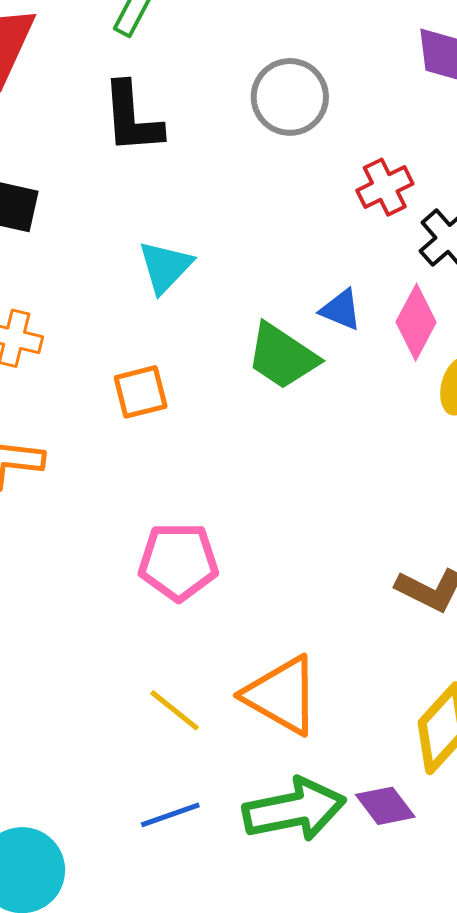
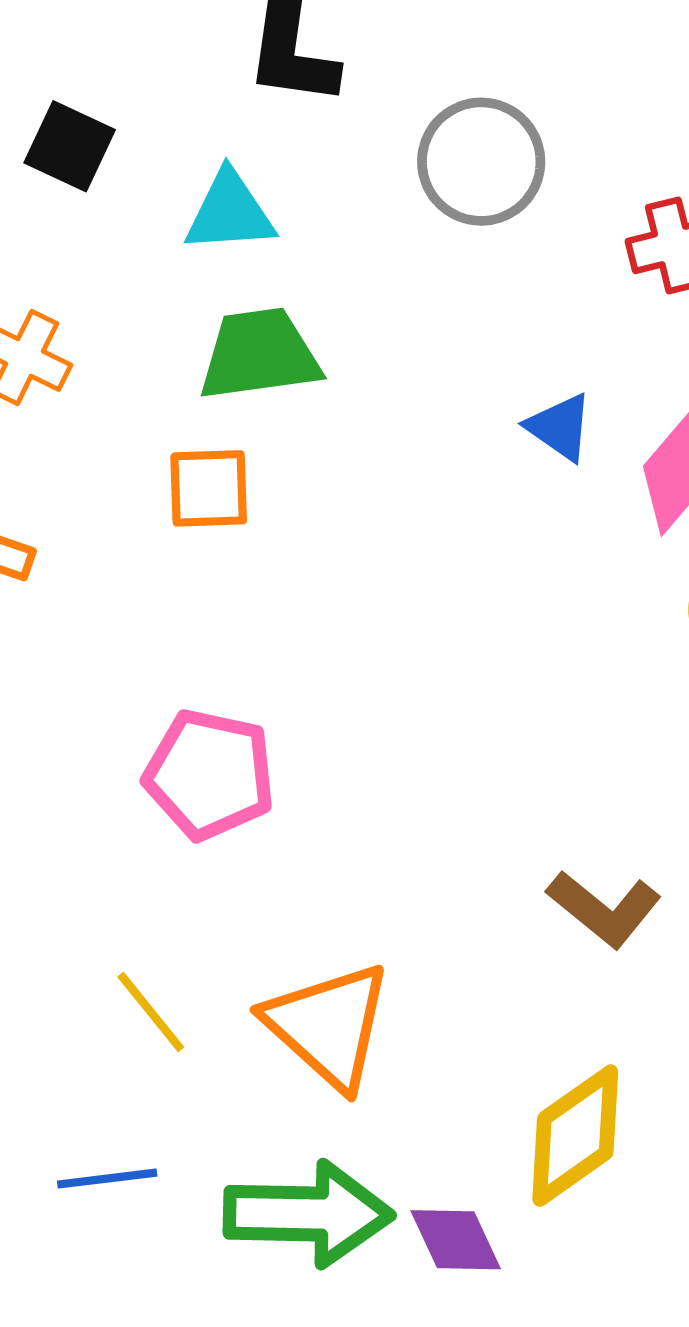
gray circle: (290, 97) -> (481, 162), moved
cyan triangle: (165, 267) -> (230, 212), moved, turned 30
green trapezoid: (282, 356) -> (259, 354), moved, turned 126

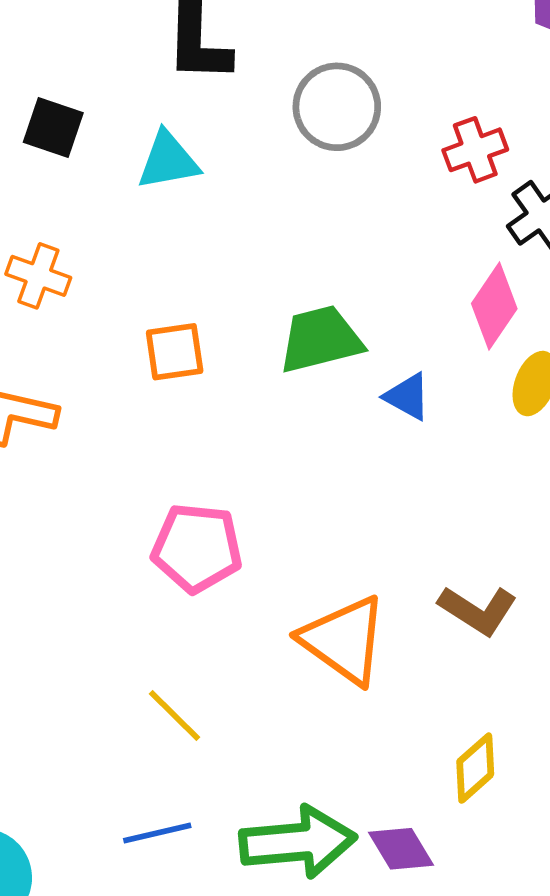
green trapezoid: (259, 354) -> (320, 339), moved
blue triangle: (560, 427) -> (407, 397), moved
orange triangle: (328, 1026) -> (344, 640), moved
yellow diamond: (575, 1136) -> (475, 768), size x0.7

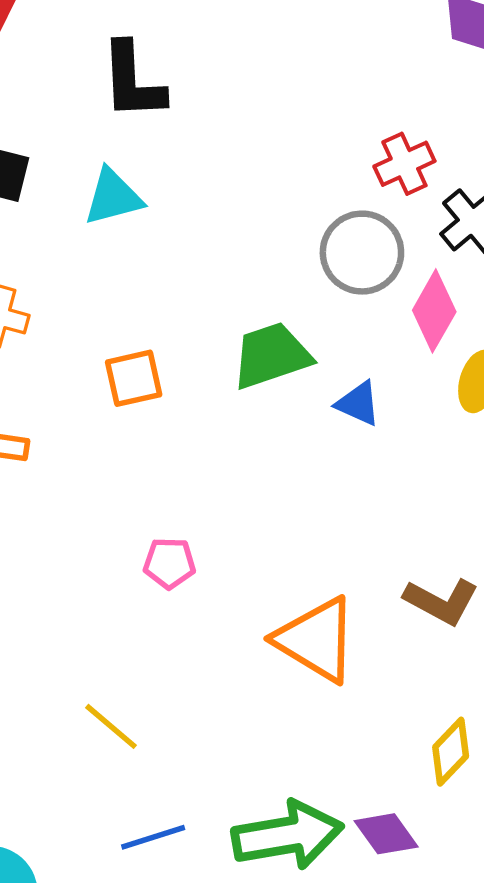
gray circle: (337, 107) -> (362, 253), moved
pink pentagon: (197, 548) -> (169, 563), size x0.6
yellow line: (175, 715) -> (111, 726), moved

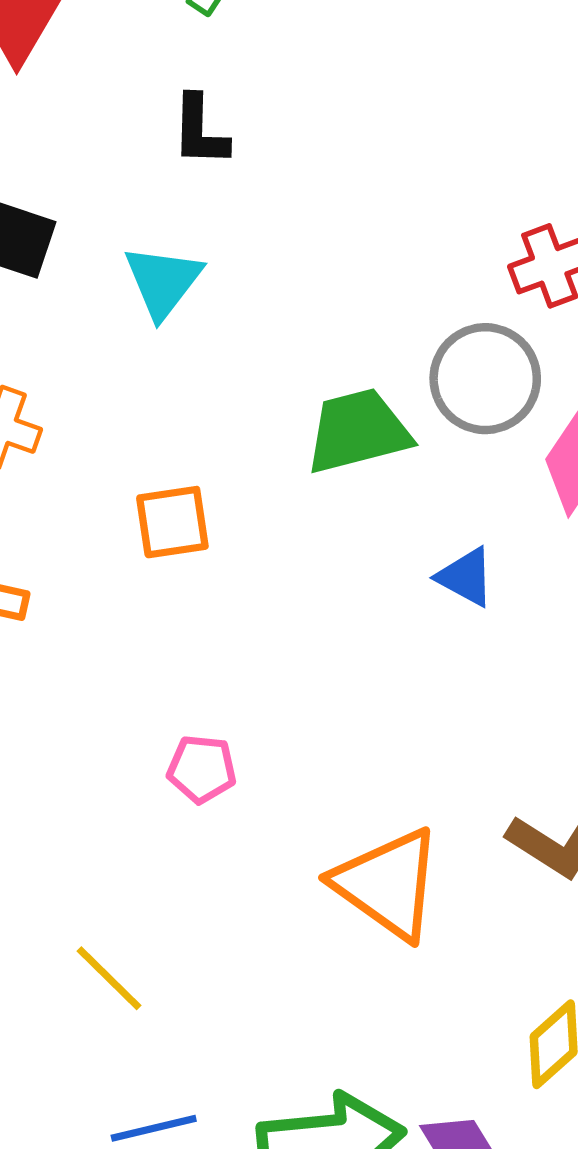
black L-shape: (133, 81) -> (200, 131), size x0.7
cyan triangle: (113, 197) -> (163, 281), turned -42
green trapezoid: (271, 355) -> (358, 431), moved

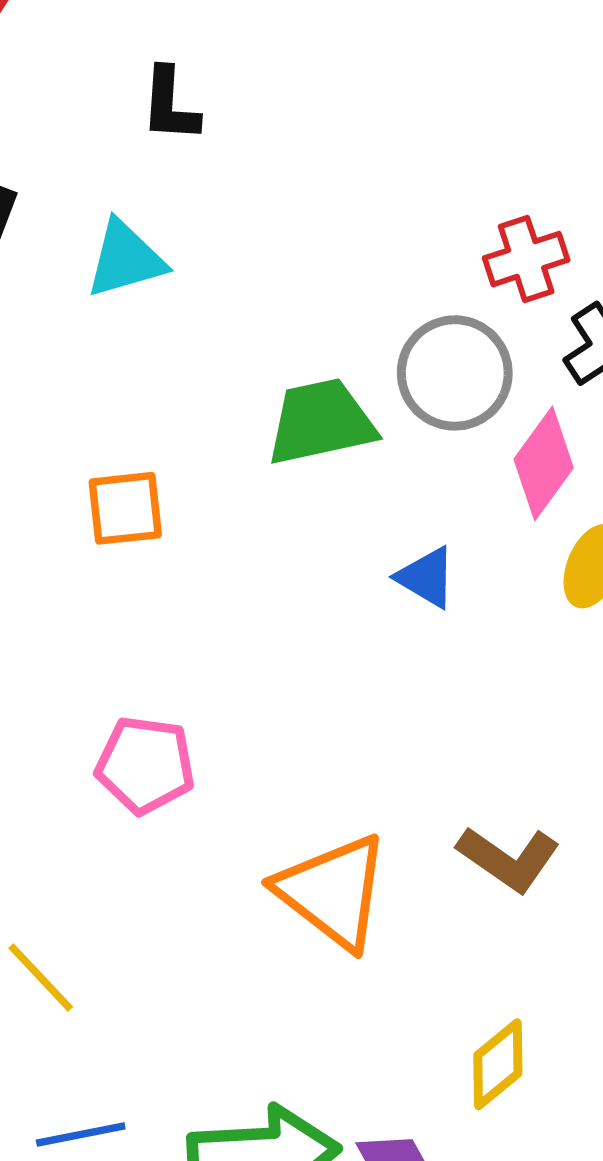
cyan triangle: (163, 281) -> (126, 259), turned 34
pink pentagon: (202, 769) -> (145, 765), size x1.4

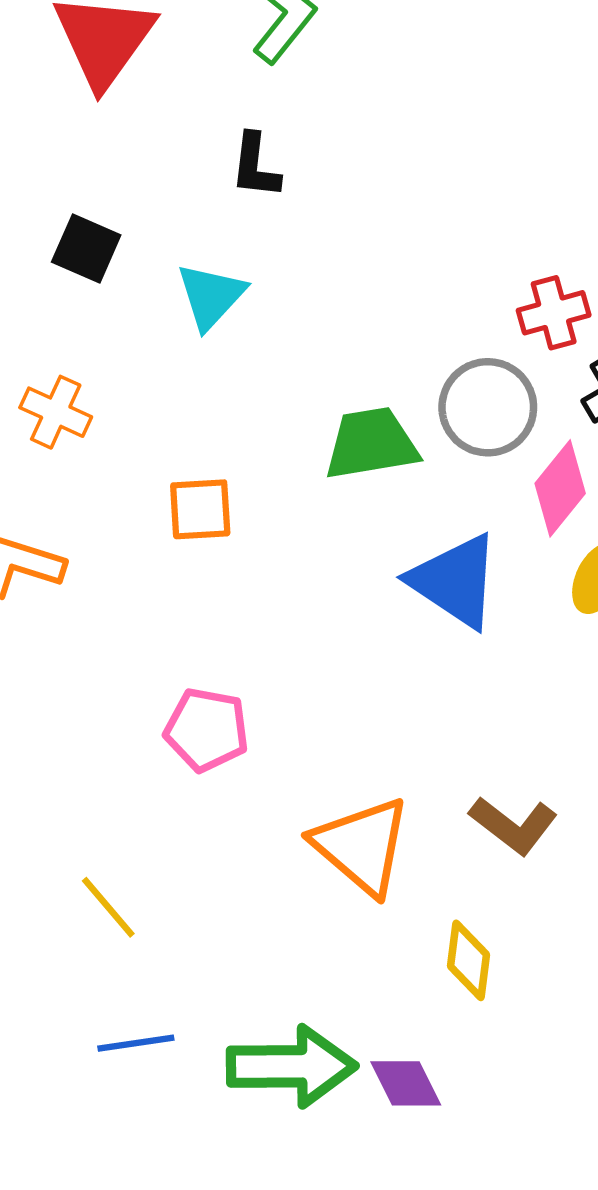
cyan triangle: (126, 259) -> (211, 296), turned -34
blue triangle: (426, 577) -> (455, 581), size x1.8
yellow diamond: (498, 1064) -> (468, 960), moved, turned -46

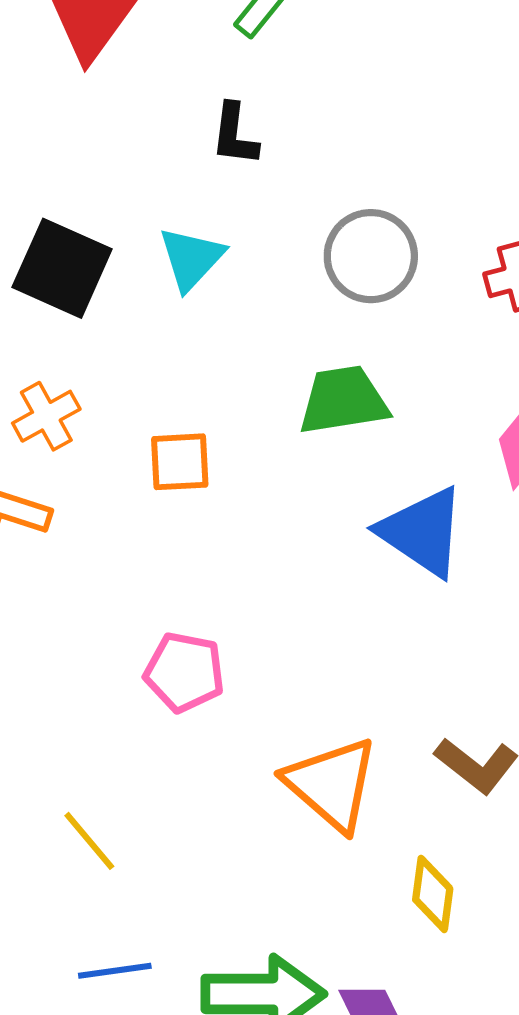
black square: (86, 248) -> (62, 268), moved, size x1.5
gray circle: (488, 407) -> (371, 256), moved
orange cross: (56, 412) -> (46, 416), moved, turned 36

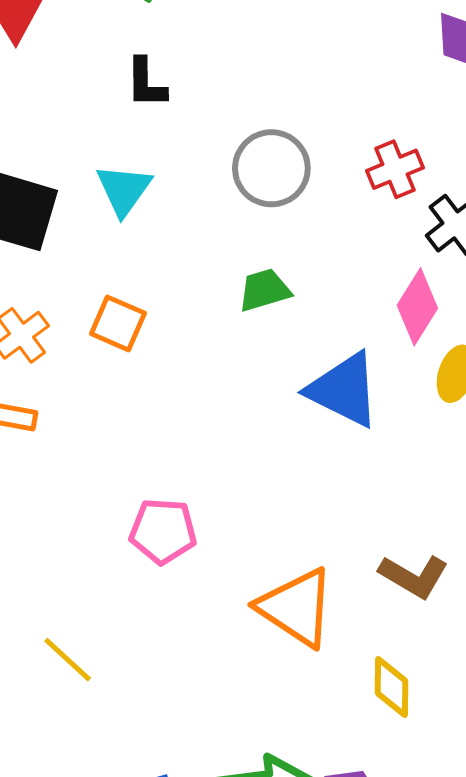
green trapezoid: (343, 400) -> (264, 290), size x0.7
orange square: (180, 462) -> (118, 323), moved, turned 34
yellow line: (89, 841) -> (68, 660), moved

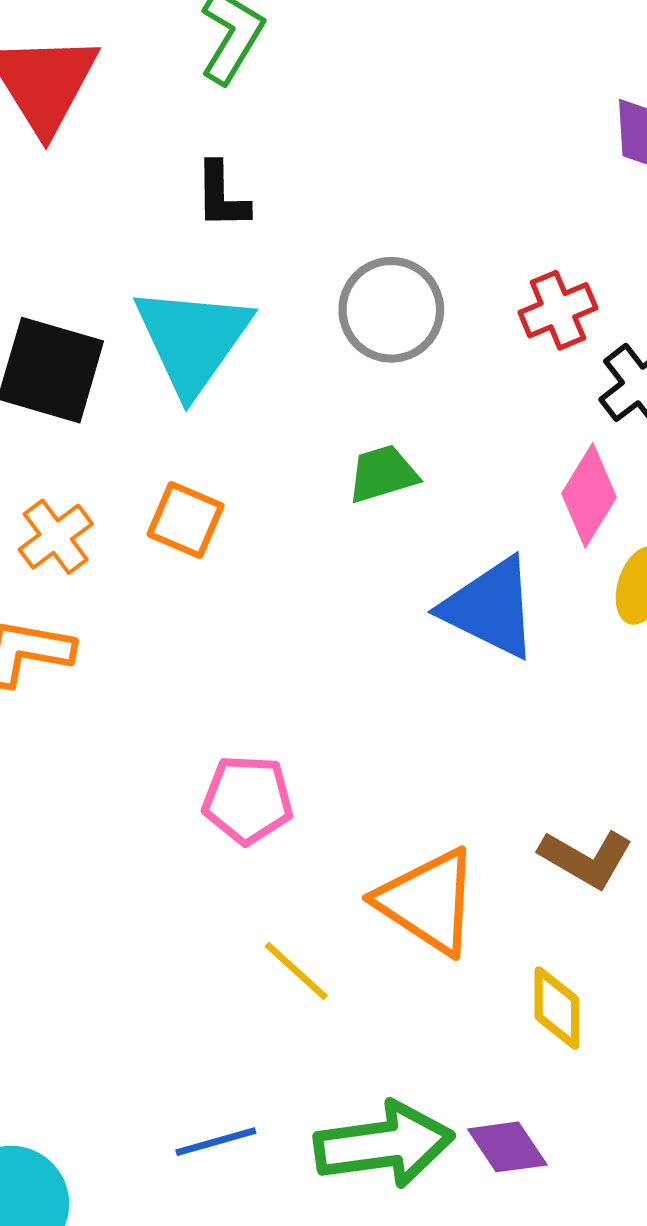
cyan triangle: (124, 190) -> (192, 340), size x1.6
yellow line: (68, 660) -> (296, 971), moved

